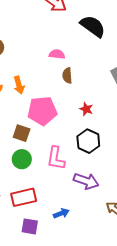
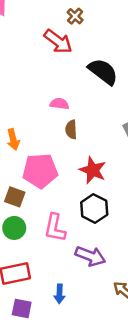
red star: (86, 109) -> (93, 170), size x1.6
blue arrow: (61, 213) -> (60, 294), turned 112

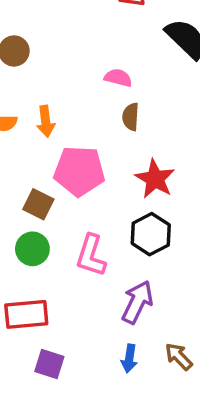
purple arrow: (90, 256) -> (137, 302), turned -92
blue arrow: (60, 294) -> (129, 359), moved
purple square: (22, 308) -> (49, 364), moved

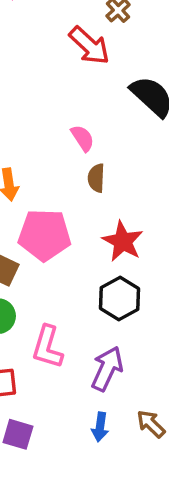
pink semicircle: (118, 78) -> (83, 138), turned 44
pink L-shape: (91, 255) -> (47, 347), moved

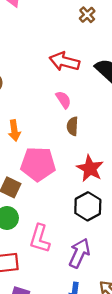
red arrow: (89, 46) -> (64, 62), moved, turned 152

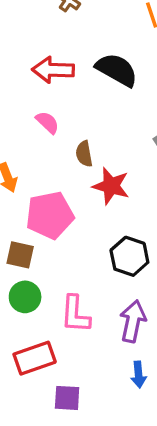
pink semicircle: (63, 100) -> (47, 122), moved
red star: (90, 168) -> (111, 186), moved

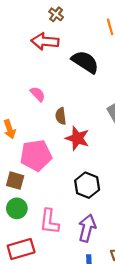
red arrow: (53, 70) -> (45, 41), moved

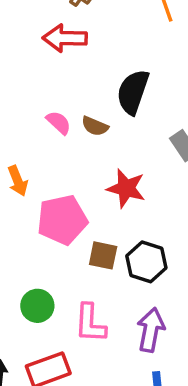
black semicircle: (85, 62) -> (133, 92), moved, turned -100
brown semicircle: (61, 116) -> (95, 126), moved, turned -56
brown square: (15, 181) -> (103, 255), moved

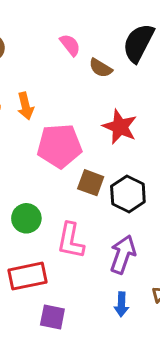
pink semicircle: (59, 123) -> (70, 45), moved

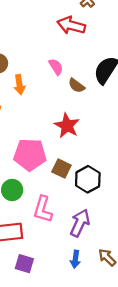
orange arrow: (25, 106) -> (19, 85), moved
red star: (120, 127) -> (67, 126), moved
pink pentagon: (60, 146) -> (30, 155), moved

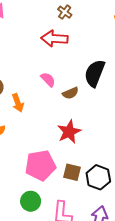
brown semicircle: (76, 86) -> (70, 93), turned -49
red star: (67, 126) -> (69, 132), turned 30

